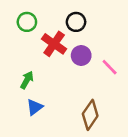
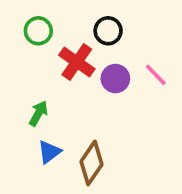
pink line: (110, 67) -> (156, 75), moved
brown diamond: (90, 115) -> (92, 163), moved

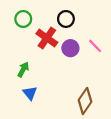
blue triangle: (49, 152) -> (30, 93), turned -32
brown diamond: (92, 163) -> (85, 101), moved

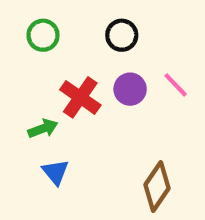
red cross: (47, 38) -> (80, 97), moved
green arrow: (23, 70) -> (43, 128), turned 40

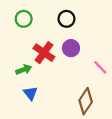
pink line: (176, 85) -> (100, 67), moved

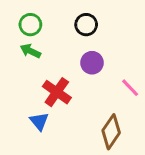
red cross: (44, 53) -> (57, 92), moved
green arrow: (24, 70) -> (30, 51), moved, turned -133

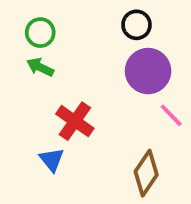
black circle: (86, 25) -> (136, 25), moved
purple circle: (92, 63) -> (148, 71), moved, size x1.5

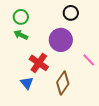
purple circle: (148, 71) -> (61, 40), moved
brown diamond: (146, 173) -> (63, 83), moved

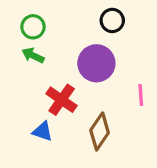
pink line: (89, 60) -> (141, 95), turned 40
blue triangle: (27, 83) -> (43, 131), turned -32

